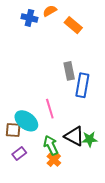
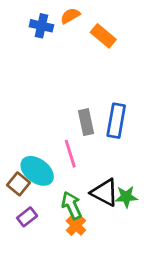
gray rectangle: (69, 71) -> (86, 122), moved
brown square: (13, 130) -> (18, 184), turned 35

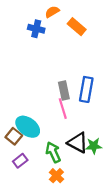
blue cross: (41, 26) -> (36, 29), moved
pink line: (70, 154) -> (63, 109), moved
orange cross: (76, 226) -> (56, 176), moved

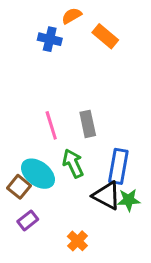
blue rectangle: (86, 89) -> (118, 166), moved
pink line: (63, 109) -> (51, 125), moved
green arrow: (53, 152) -> (73, 163), moved

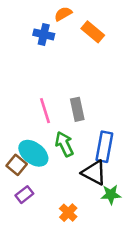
green star: (129, 200) -> (111, 195), moved

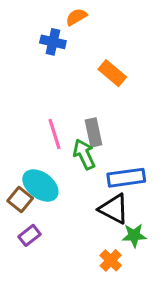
orange rectangle: (93, 32) -> (112, 73), moved
green arrow: (64, 144) -> (84, 154), moved
blue rectangle: (104, 147) -> (126, 178), turned 72
orange cross: (68, 213) -> (111, 260), moved

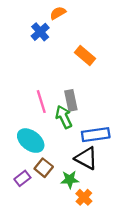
blue cross: (53, 42) -> (40, 32), turned 36
brown square: (20, 200) -> (44, 168), moved
green star: (134, 235) -> (70, 180), moved

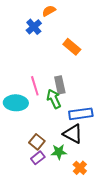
cyan ellipse: (31, 141) -> (16, 103), moved, turned -35
purple rectangle: (22, 178) -> (38, 158), moved
orange cross: (84, 197) -> (80, 168), moved

